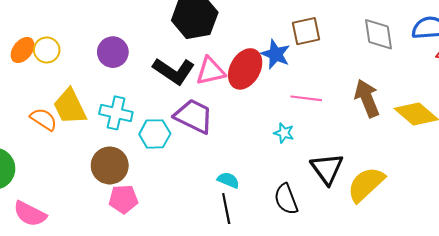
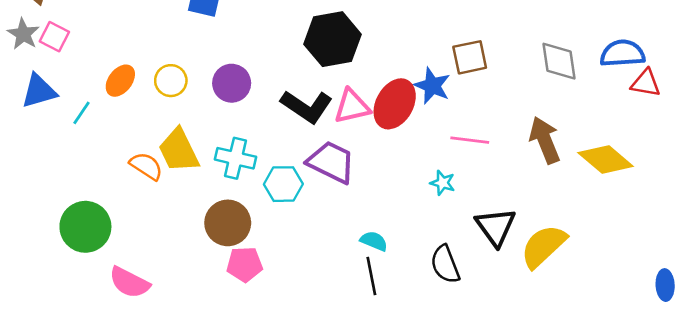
yellow circle: (47, 50) -> (171, 81), moved

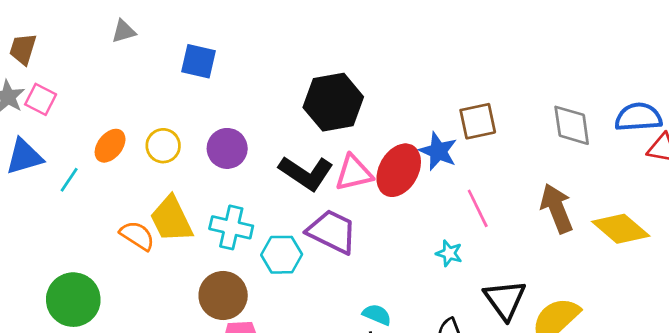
pink line: (470, 140) -> (478, 208), turned 57

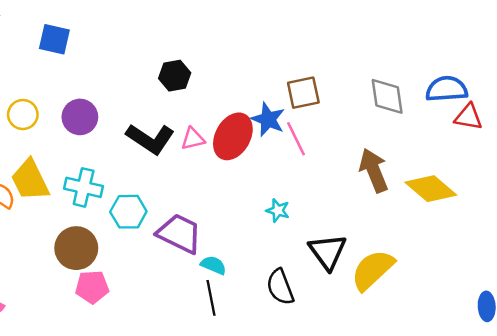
black hexagon: (333, 102) -> (175, 76), size x0.6
pink triangle: (354, 173) -> (193, 139), size x0.7
pink line: (478, 208) -> (296, 139), moved
purple trapezoid: (332, 231) -> (179, 234), moved

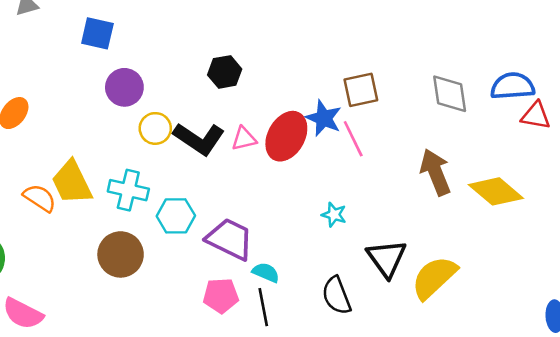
yellow circle: (23, 115) -> (155, 128), moved
purple circle: (80, 117) -> (124, 87), moved
pink pentagon: (92, 287) -> (221, 296), moved

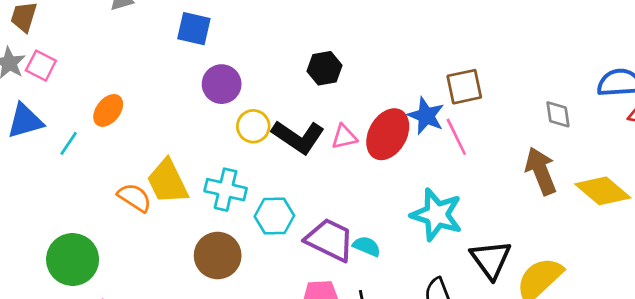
gray diamond: (450, 94) -> (558, 114), moved, size x0.7
cyan star: (334, 215) -> (437, 215), size x2.0
cyan semicircle: (266, 272) -> (367, 246), moved

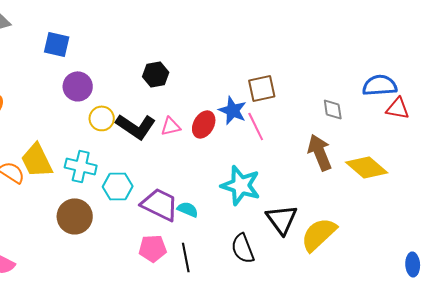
red ellipse: (388, 134) -> (204, 124), size x0.7

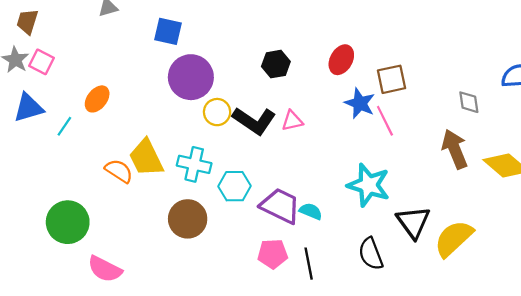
purple circle: (78, 86) -> (191, 77), size x1.4
red ellipse: (204, 124) -> (341, 60), moved

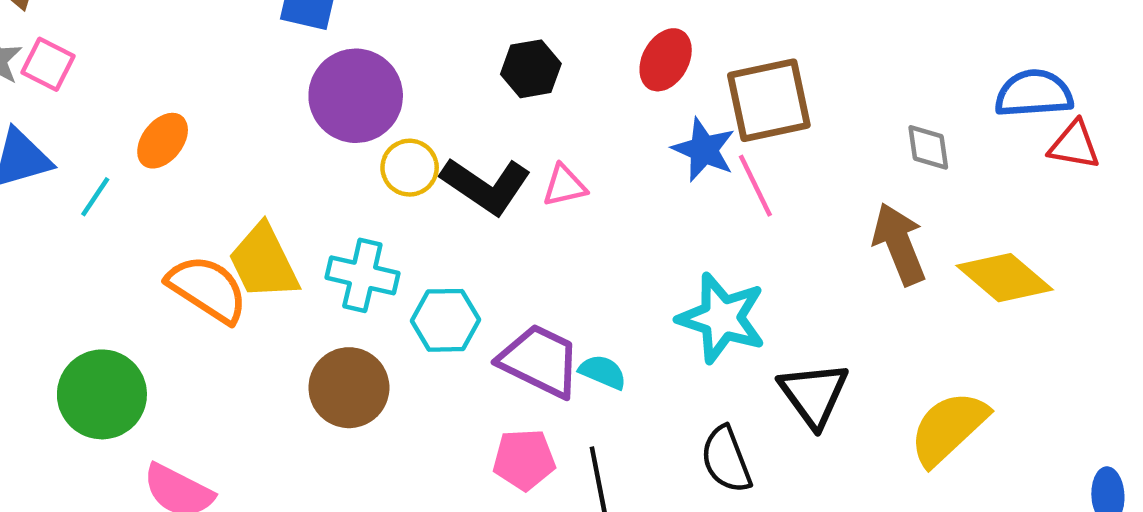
brown square: (391, 79) -> (769, 100), size x1.4
orange semicircle: (119, 171) -> (207, 289), size x1.4
yellow semicircle: (454, 239) -> (948, 428), moved

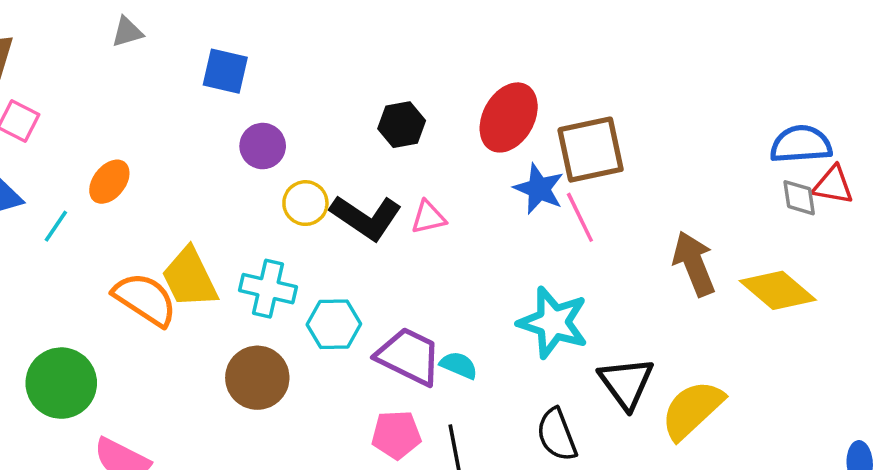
red ellipse: (666, 60) -> (509, 117), size x1.4
purple circle: (356, 96) -> (263, 146), size x0.6
gray diamond: (928, 147) -> (799, 198), moved
yellow semicircle: (948, 428) -> (692, 410), moved

